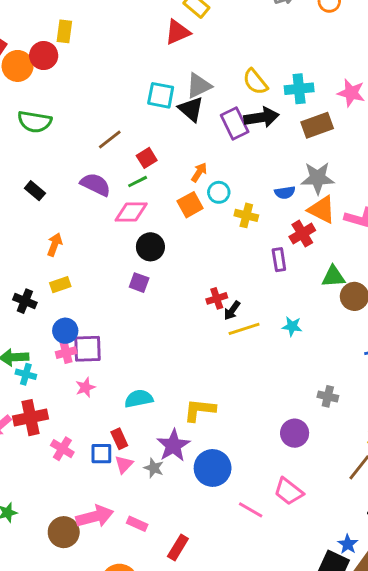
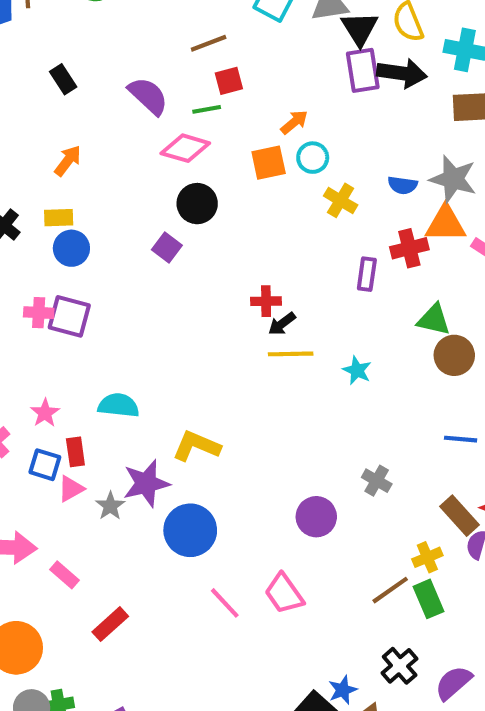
black triangle: (191, 109) -> (360, 29), moved
brown line: (110, 139) -> (209, 43), moved
orange triangle: (322, 210) -> (446, 224), turned -44
blue circle: (65, 331) -> (71, 248), moved
pink star: (85, 387) -> (45, 413), moved, turned -30

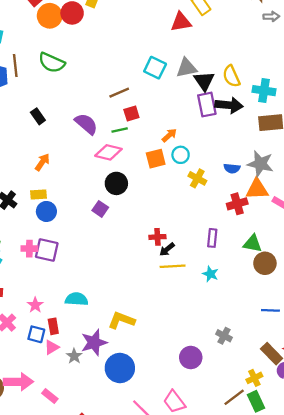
purple rectangle: (367, 274) -> (212, 238), moved

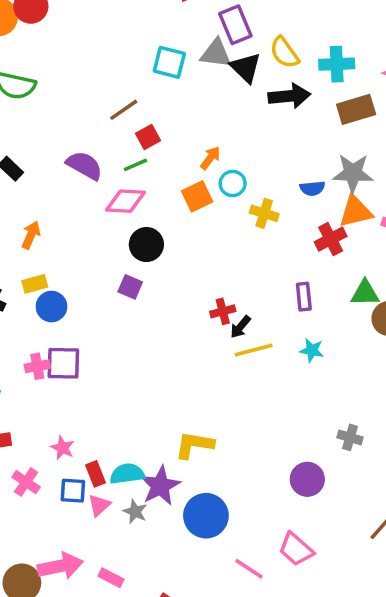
gray triangle: (187, 68) -> (216, 53), turned 30
purple rectangle: (207, 105) -> (235, 25), moved
cyan semicircle: (77, 299) -> (127, 474), moved

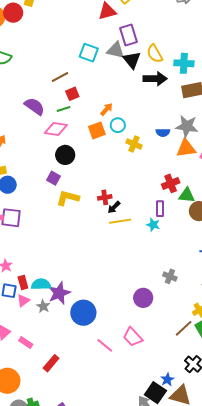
red cross: (331, 239) -> (171, 183), moved
purple rectangle: (304, 297) -> (160, 209), moved
yellow L-shape: (194, 445) -> (68, 198), moved

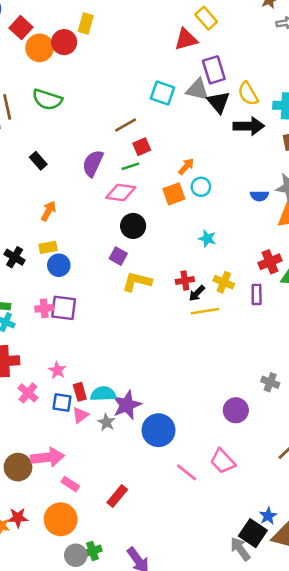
purple semicircle: (34, 106) -> (93, 163), turned -100
yellow cross: (134, 144) -> (224, 282), moved
cyan star: (153, 225) -> (207, 239), moved
pink rectangle: (26, 343) -> (70, 484), moved

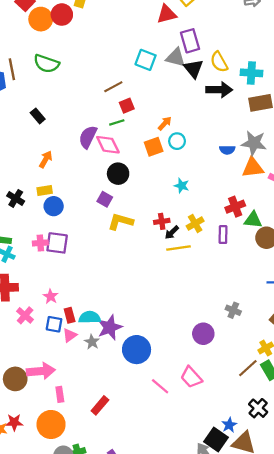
purple semicircle: (93, 163) -> (88, 137), moved
pink diamond: (121, 193) -> (108, 145), turned 55
yellow cross: (224, 282) -> (195, 223), turned 36
pink rectangle: (70, 484) -> (60, 394), turned 48

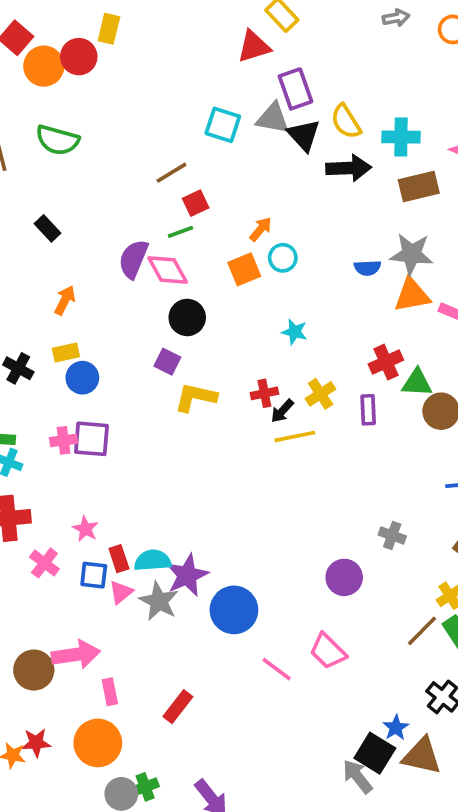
gray star: (92, 342) -> (159, 601), size x1.5

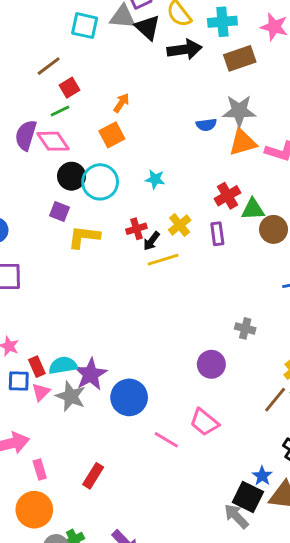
cyan circle: (283, 258) -> (100, 182), moved, size x1.6

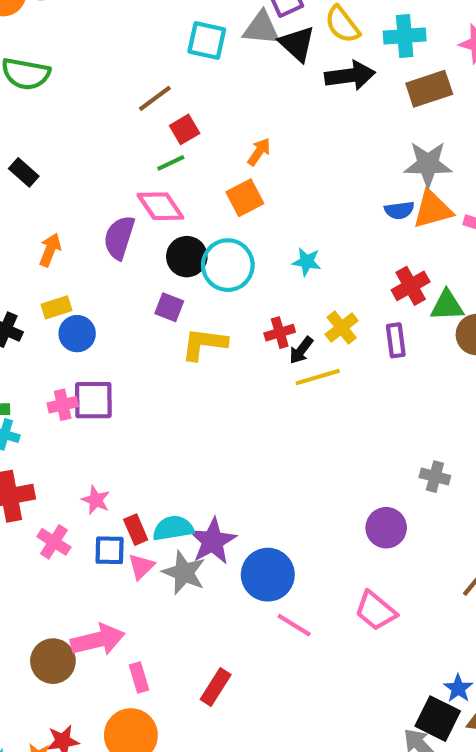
blue semicircle: (206, 125) -> (399, 210), moved
purple semicircle: (26, 135) -> (119, 237), moved
pink line: (166, 440) -> (294, 625), moved

